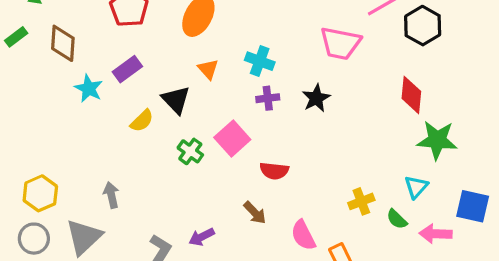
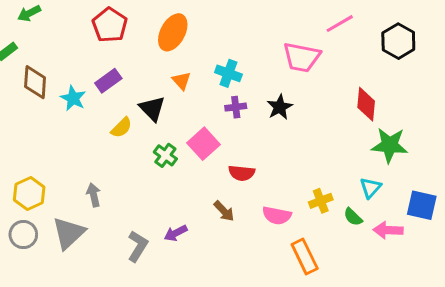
black hexagon: (423, 26) -> (398, 41), moved
brown diamond: (63, 43) -> (35, 82), moved
pink semicircle: (303, 235) -> (277, 215), moved, turned -52

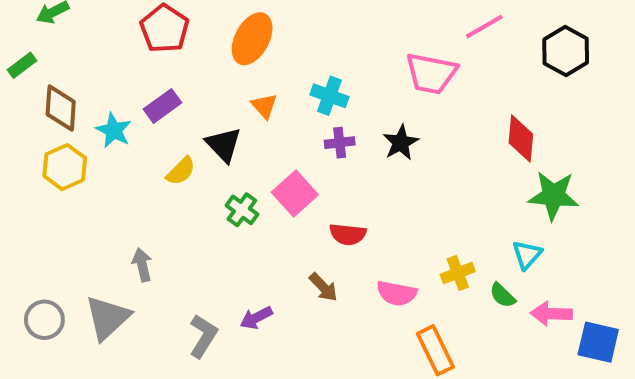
yellow hexagon: (29, 194) -> (65, 167), moved
blue square: (422, 205) -> (598, 342), moved

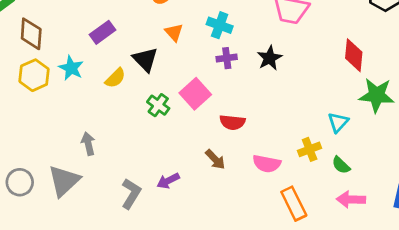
cyan star: (114, 130) -> (71, 68), moved
cyan triangle: (527, 255) -> (338, 122), moved
pink arrow: (551, 314) -> (351, 199), moved

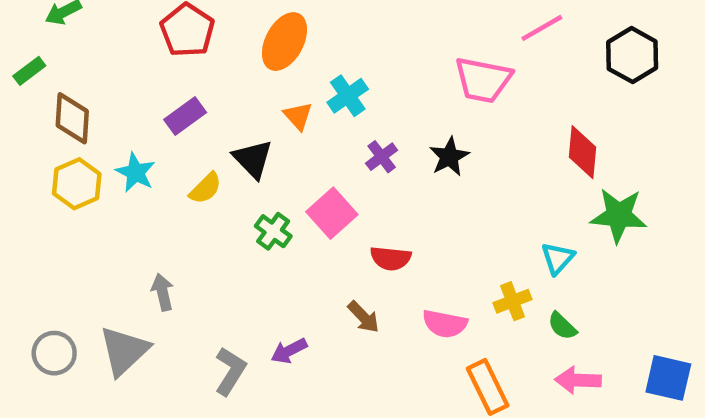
cyan cross: (220, 25) -> (348, 96), moved, turned 35
purple cross: (227, 58) -> (382, 157), turned -30

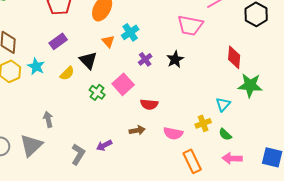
brown arrow: (363, 317) -> (137, 130), turned -56

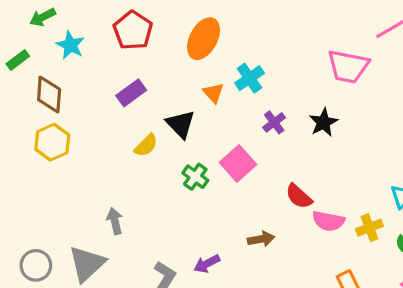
cyan star: (36, 66) -> (70, 45), moved
red semicircle: (149, 104) -> (299, 196), moved, turned 36
pink semicircle: (173, 133) -> (328, 221), moved

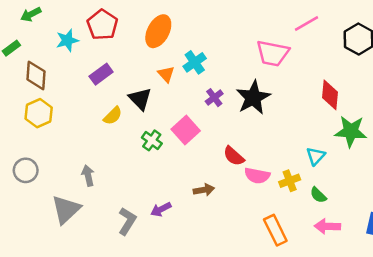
cyan star: (70, 45) -> (67, 40), moved, turned 30
black star: (323, 122) -> (253, 98), size x1.5
gray circle: (36, 265) -> (26, 170), moved

